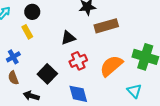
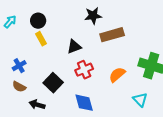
yellow rectangle: (27, 32) -> (41, 39), moved
orange semicircle: (111, 66) -> (117, 75), size x0.7
brown semicircle: (13, 78) -> (19, 87), turned -40

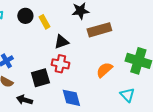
yellow rectangle: (41, 39) -> (44, 22), moved
red cross: (84, 70) -> (60, 64), moved, turned 36
black square: (53, 83) -> (40, 78), turned 30

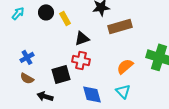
cyan triangle: (127, 95) -> (123, 91), moved

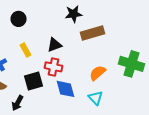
yellow rectangle: (65, 18) -> (26, 50), moved
blue diamond: (92, 94) -> (66, 89), moved
black arrow: (45, 96) -> (18, 103), turned -77

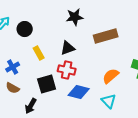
black star: (74, 14) -> (75, 17), moved
black circle: (18, 19) -> (25, 29), moved
blue diamond: (66, 89) -> (79, 92), turned -60

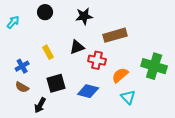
black circle: (25, 29) -> (45, 12), moved
red cross: (67, 70) -> (97, 60), moved
cyan triangle: (109, 101) -> (128, 97), moved

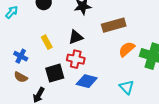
red cross: (97, 60) -> (76, 59), moved
blue cross: (22, 66) -> (21, 56), turned -32
orange semicircle: (120, 75) -> (127, 49), moved

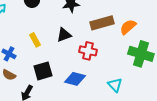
orange semicircle: (127, 49) -> (128, 27), moved
red cross: (76, 59) -> (88, 51), moved

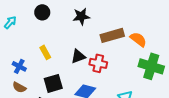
orange semicircle: (128, 27) -> (138, 39), turned 78
black triangle: (64, 35) -> (78, 56), moved

